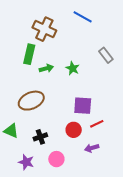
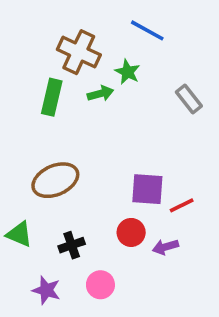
green arrow: (46, 68) -> (100, 94), moved
green star: (73, 68) -> (128, 72), moved
red line: (97, 124) -> (182, 205), moved
purple arrow: (92, 148) -> (165, 247), moved

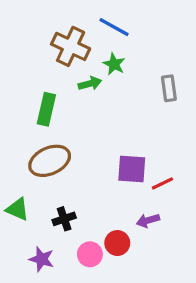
blue line: (147, 30) -> (114, 27), moved
green rectangle: (52, 97) -> (46, 109), moved
gray rectangle: (189, 99) -> (169, 88), turned 30
red circle: (131, 232) -> (117, 243), moved

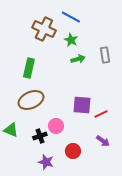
green arrow: (90, 83) -> (78, 59), moved
purple arrow: (148, 220) -> (103, 141), moved, turned -128
pink circle: (90, 254) -> (56, 126), moved
purple star: (42, 259) -> (46, 162), moved

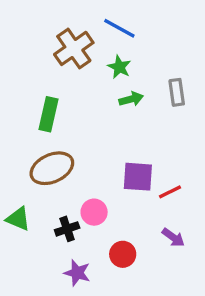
brown cross: (44, 29) -> (74, 48), turned 30

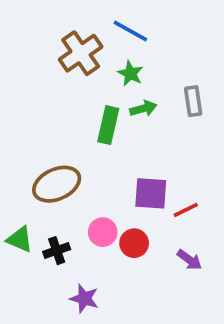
green rectangle: (48, 114) -> (108, 125), moved
black cross: (67, 229) -> (57, 251), moved
red circle: (123, 254) -> (134, 243), moved

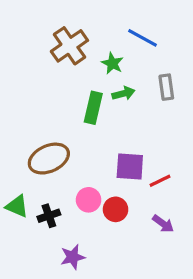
blue line: (130, 31) -> (143, 38), moved
purple star: (84, 298) -> (73, 257), turned -30

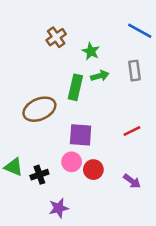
blue line: (143, 38) -> (140, 31), moved
brown cross: (69, 46) -> (56, 37), size x0.7
brown ellipse: (49, 159) -> (39, 109), moved
purple square: (130, 166) -> (81, 135), moved
red line: (160, 181) -> (132, 131), moved

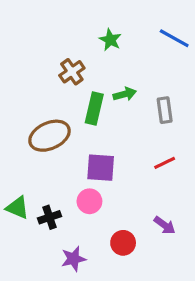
brown cross: (56, 37) -> (72, 72), moved
green star: (91, 51) -> (110, 40), moved
gray rectangle: (135, 71) -> (165, 110), moved
red circle: (93, 170) -> (123, 243), moved

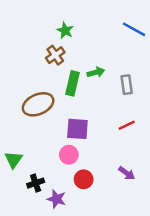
green star: (110, 40) -> (65, 31), moved
green triangle: (18, 208) -> (13, 160), turned 42
black cross: (49, 217) -> (36, 183), moved
red circle: (123, 243) -> (84, 179), moved
purple star: (73, 259) -> (57, 199), turned 30

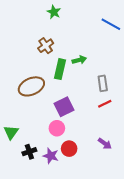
green star: (65, 31) -> (54, 12), moved
gray rectangle: (127, 85) -> (103, 83), moved
purple square: (77, 129) -> (64, 107), turned -30
purple star: (57, 199) -> (51, 156), moved

